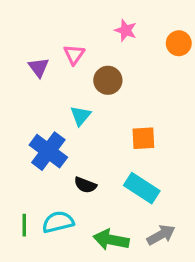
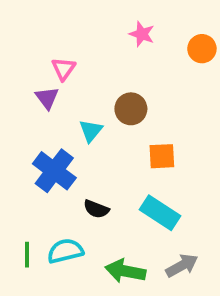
pink triangle: (74, 55) -> (63, 69), moved
purple triangle: (39, 67) -> (47, 98), moved
brown circle: (108, 80) -> (131, 109), moved

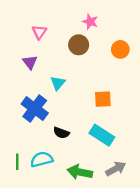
orange circle: (202, 49) -> (120, 49), moved
pink triangle: (63, 69) -> (39, 32), moved
brown circle: (131, 109) -> (79, 45), moved

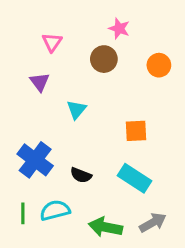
blue cross: (35, 108) -> (35, 160), moved

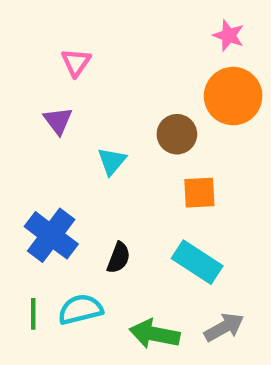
pink star: (119, 28) -> (229, 35), moved
brown circle: (104, 59) -> (177, 134), moved
orange circle: (159, 65) -> (233, 96), size x1.6
black semicircle: (81, 175) -> (119, 258), turned -90

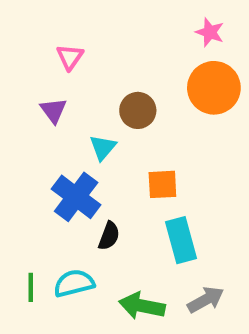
brown circle: (177, 134) -> (138, 110), moved
orange square: (199, 193) -> (162, 184), moved
blue cross: (51, 235) -> (76, 197), moved
cyan rectangle: (197, 262) -> (181, 240), turned 42

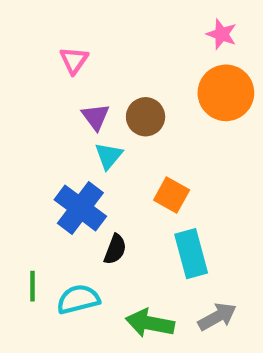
purple triangle: (53, 110) -> (96, 117), moved
orange square: (162, 184) -> (172, 195), turned 32
green line: (31, 287) -> (33, 286), moved

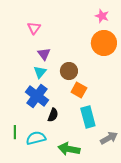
brown circle: (146, 117) -> (69, 71), moved
cyan triangle: (109, 156) -> (40, 72), moved
gray arrow: (217, 317) -> (109, 138), moved

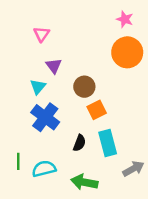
cyan triangle: (40, 72) -> (38, 87), moved
orange square: (79, 90) -> (97, 110), turned 35
black semicircle: (53, 115) -> (79, 143), moved

